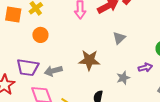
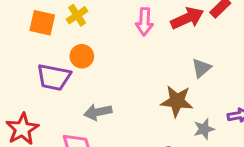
brown star: (89, 60) -> (177, 101), moved
purple trapezoid: (28, 67) -> (54, 77), moved

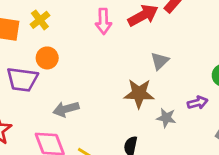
gray star: (204, 129) -> (166, 118), turned 30

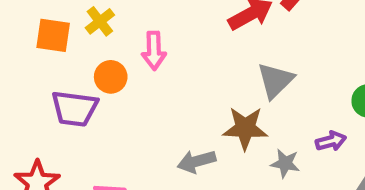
pink arrow: (103, 21) -> (154, 51), moved
gray triangle: (160, 61) -> (275, 80), size x1.4
gray arrow: (66, 109) -> (197, 161), moved

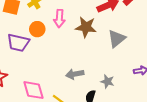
brown star: (245, 128) -> (86, 27), moved
gray star: (285, 163) -> (107, 81), moved

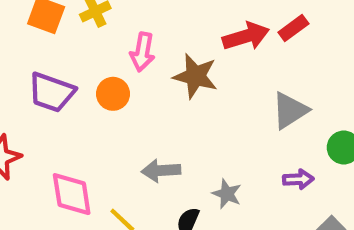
orange circle: (37, 29) -> (113, 94), moved
gray triangle: (117, 39) -> (290, 111), moved

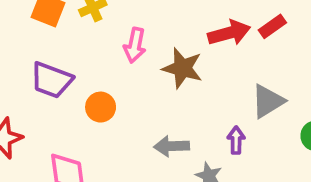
orange circle: (113, 94) -> (101, 107), moved
gray arrow: (161, 171) -> (171, 146), moved
purple arrow: (298, 179) -> (236, 140), moved, turned -88

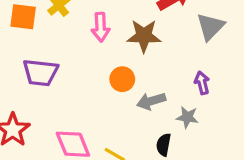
gray triangle: (268, 101) -> (211, 27), moved
orange circle: (101, 107) -> (122, 79), moved

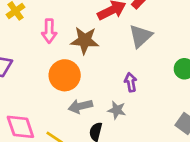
orange circle: (122, 79) -> (65, 75), size x1.5
gray arrow: (151, 101) -> (80, 106), moved

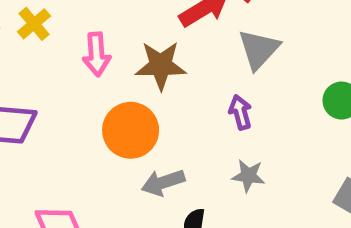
purple arrow: (131, 82) -> (240, 112), moved
gray star: (117, 110) -> (248, 176), moved

